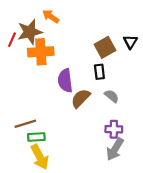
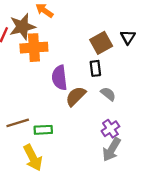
purple cross: (114, 129) -> (110, 129), turned -35
green rectangle: (36, 137) -> (43, 130), moved

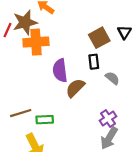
gray semicircle: (108, 94) -> (112, 78), moved

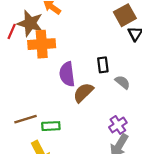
brown star: (25, 22) -> (30, 23), turned 30
brown square: (99, 38) -> (125, 15), moved

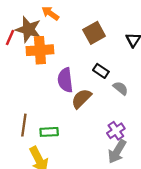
brown square: (125, 15) -> (94, 33), moved
black rectangle: (103, 65) -> (101, 71), turned -49
brown line: (26, 119) -> (24, 125), turned -65

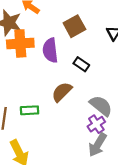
purple semicircle: (65, 80) -> (50, 50), moved
gray semicircle: (121, 88) -> (101, 106), moved, size x1.5
green rectangle: (49, 132) -> (30, 110), moved

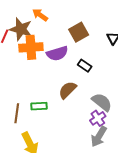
purple semicircle: (50, 50) -> (57, 53), turned -100

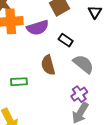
brown semicircle: (67, 90) -> (48, 65), turned -60
gray semicircle: (102, 102) -> (83, 64), moved

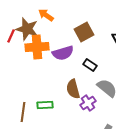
purple cross: (79, 94) -> (88, 103), moved

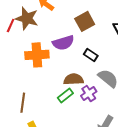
orange cross: (37, 47) -> (37, 55), moved
brown semicircle: (73, 89) -> (74, 79), turned 102
green rectangle: (45, 105) -> (65, 96), moved, turned -35

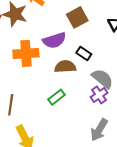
brown semicircle: (74, 79) -> (65, 67), moved
purple cross: (89, 94) -> (99, 95), moved

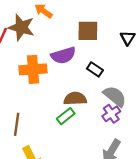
brown square: (77, 17) -> (88, 31), turned 30
brown semicircle: (65, 67) -> (75, 99), moved

